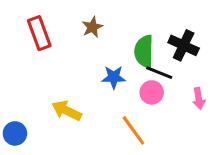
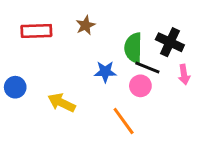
red rectangle: (39, 33) -> (36, 31), turned -72
pink arrow: (199, 98) -> (184, 75), moved
blue circle: (15, 133) -> (15, 87), moved

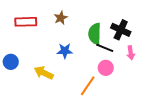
blue star: (105, 72) -> (65, 51), moved
pink circle: (140, 86) -> (106, 68), moved
orange line: (124, 121) -> (88, 86), turned 70

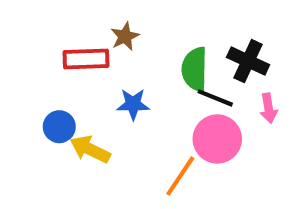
red rectangle: (26, 22) -> (86, 59), moved
blue circle: (11, 62) -> (59, 127), moved
pink circle: (106, 68) -> (217, 139), size x1.5

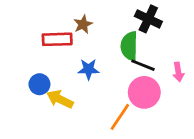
black cross: (248, 61) -> (148, 19), moved

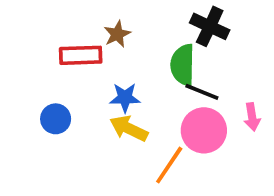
pink arrow: (178, 72) -> (252, 117), moved
yellow arrow: (60, 99) -> (129, 128), moved

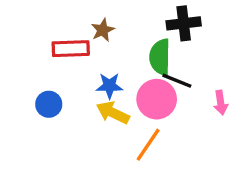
black cross: (210, 26) -> (184, 23), turned -32
pink circle: (204, 130) -> (157, 99), moved

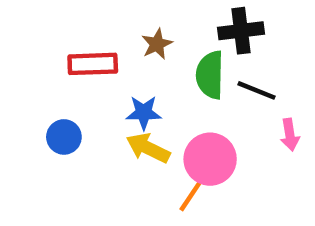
brown star: (103, 30) -> (157, 44), moved
black line: (177, 81) -> (257, 90), moved
pink circle: (157, 99) -> (210, 159), moved

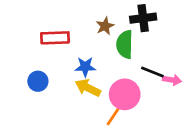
brown star: (157, 44) -> (105, 26), moved
black line: (257, 90) -> (152, 72), moved
pink arrow: (290, 135) -> (172, 80), turned -72

